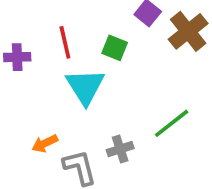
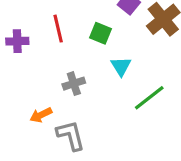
cyan triangle: (85, 87) -> (121, 66), moved, size x0.6
gray cross: (120, 149) -> (74, 84), moved

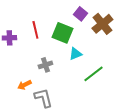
green square: (101, 33) -> (62, 33), size x1.5
cyan triangle: (121, 66) -> (75, 54), turned 40

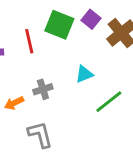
green square: (62, 33) -> (59, 25), moved
orange arrow: (24, 85) -> (14, 103), moved

